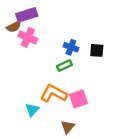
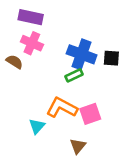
purple rectangle: (27, 15) -> (31, 17), turned 30
brown semicircle: (14, 27) -> (15, 62), moved, turned -120
blue cross: (71, 47) -> (82, 54), size x1.6

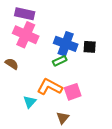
pink cross: (32, 43) -> (26, 35), size x1.4
brown semicircle: (15, 62) -> (12, 64), moved

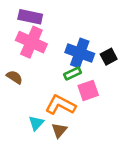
black square: (90, 47) -> (109, 57), turned -32
pink square: (73, 92) -> (88, 90), moved
brown triangle: (63, 118) -> (59, 130), moved

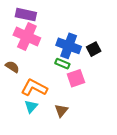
green rectangle: (72, 74) -> (62, 64), turned 48
orange L-shape: (60, 105) -> (34, 88), moved
brown triangle: (59, 130) -> (61, 111), moved

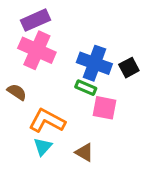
purple rectangle: (26, 15) -> (35, 20), turned -36
pink square: (76, 78) -> (105, 108), turned 30
brown triangle: (61, 111) -> (84, 152), turned -40

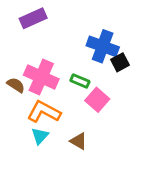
pink cross: (37, 50) -> (41, 77), moved
blue cross: (94, 63) -> (103, 46), moved
pink square: (105, 108) -> (97, 100), turned 30

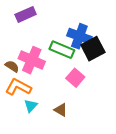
black square: (120, 62) -> (93, 49), size x1.6
green rectangle: (80, 81) -> (62, 50), moved, size x1.6
orange L-shape: (44, 112) -> (18, 87), moved

